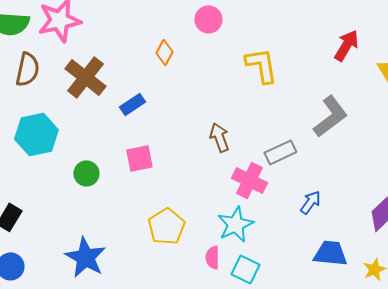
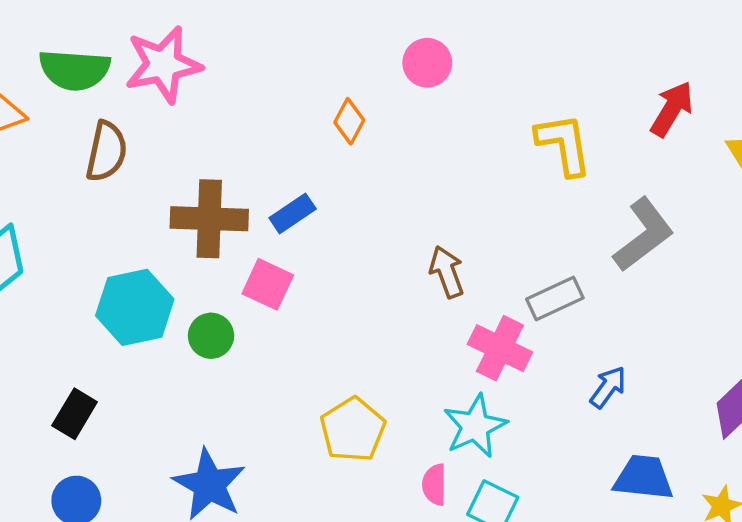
yellow L-shape: (261, 65) -> (564, 144), moved
brown cross: (85, 77) -> (209, 219), moved, turned -36
cyan hexagon: (36, 134) -> (135, 307), moved
pink square: (139, 158) -> (268, 284), moved, turned 36

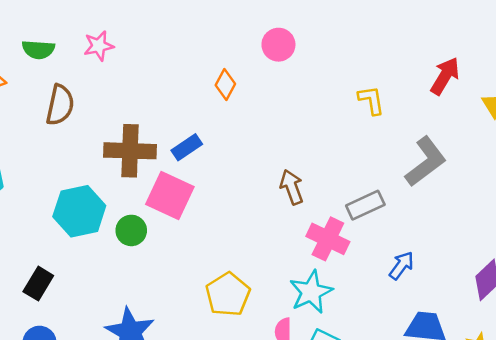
pink star: (163, 65) -> (99, 46), size x0.6
green semicircle: (75, 70) -> (38, 49), size x0.7
yellow L-shape: (564, 144) -> (371, 100), size x0.7
pink square: (268, 284) -> (170, 195), size x1.4

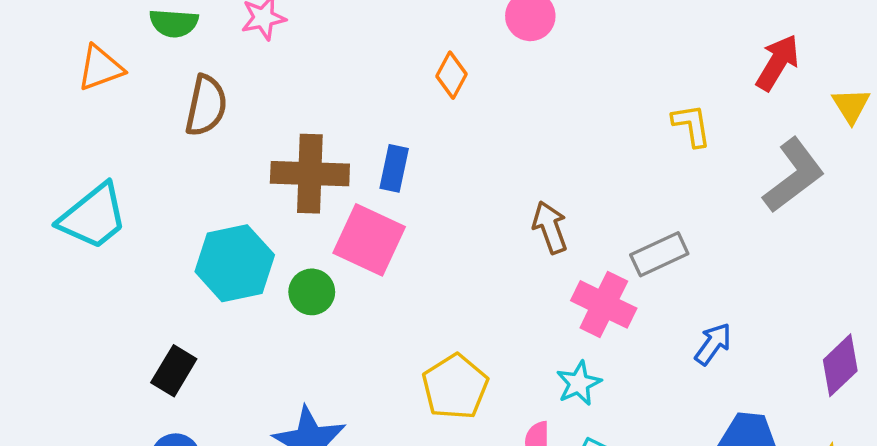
yellow L-shape: (371, 100) -> (692, 125), moved
blue rectangle: (187, 147) -> (394, 168), turned -44
gray L-shape: (426, 162) -> (794, 175), moved
cyan star: (311, 292) -> (579, 383), size x0.7

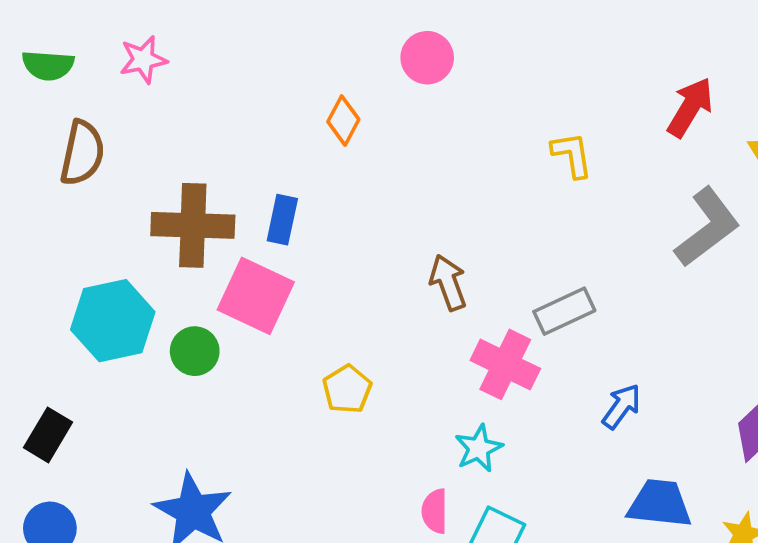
yellow L-shape: (692, 125) -> (572, 155), moved
yellow pentagon: (455, 387) -> (347, 389), moved, size x0.7

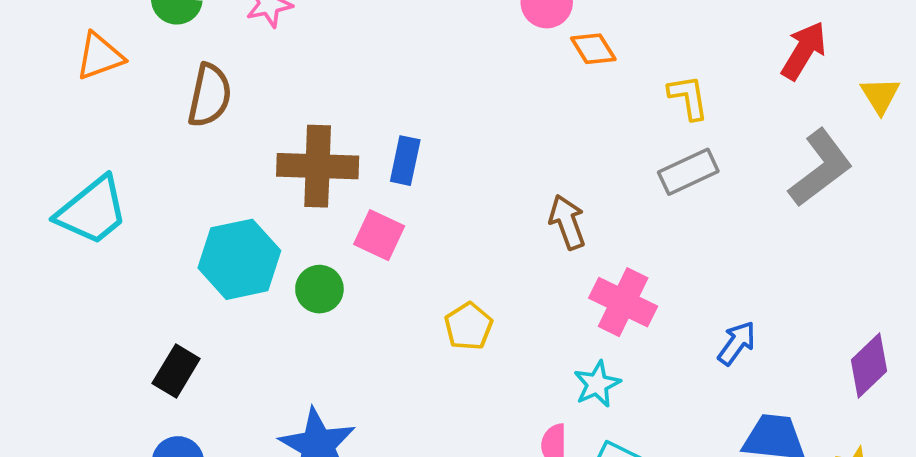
orange diamond: (343, 121) -> (593, 49), moved, turned -60
pink square: (256, 296) -> (379, 235), size x0.7
gray rectangle: (564, 311) -> (688, 172), moved

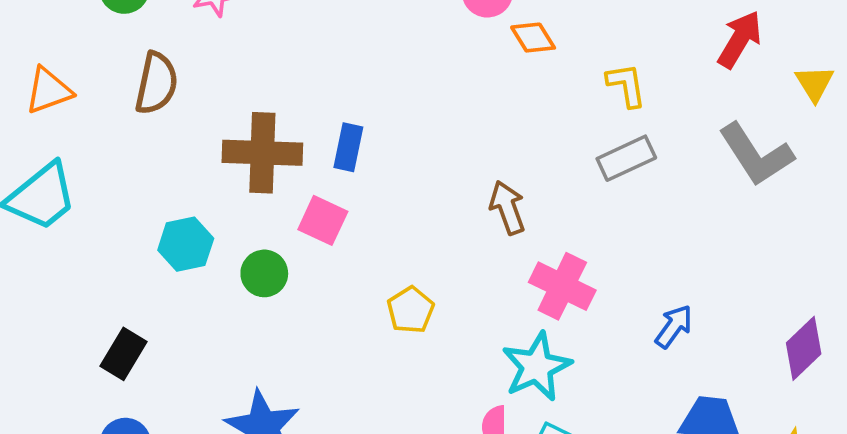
orange triangle: (100, 56) -> (49, 91), moved
gray L-shape: (821, 168) -> (756, 155), turned 94
cyan hexagon: (239, 259) -> (186, 244), size x0.7
cyan star: (597, 384) -> (537, 367), size x1.5

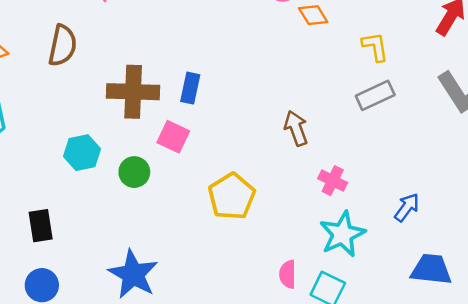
pink cross: (562, 286) -> (333, 181), size x0.7
yellow pentagon: (411, 310) -> (232, 196), size x1.5
black rectangle: (123, 354) -> (41, 226), turned -40
cyan star: (537, 367) -> (342, 234), moved

